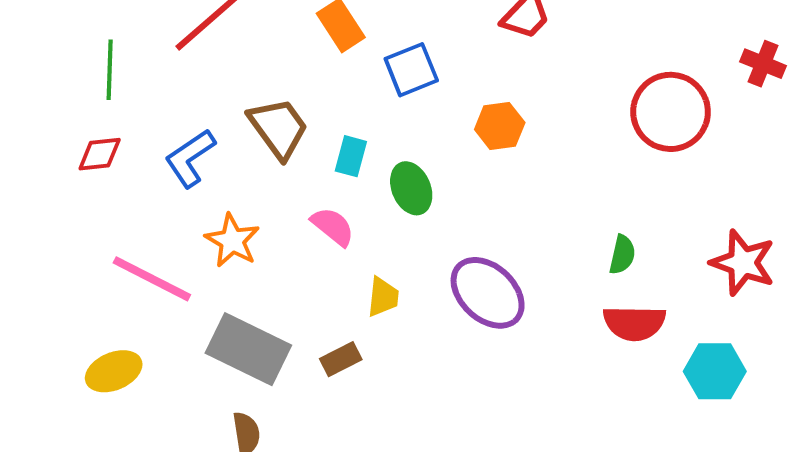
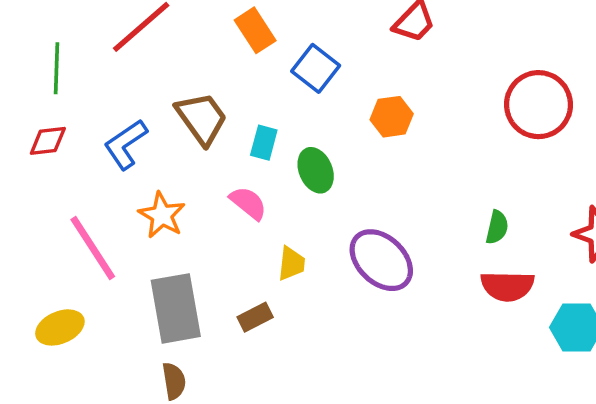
blue square: (411, 70) -> (316, 68), turned -30
pink line: (152, 279) -> (93, 248), turned 30
gray rectangle: (248, 349) -> (176, 308), turned 54

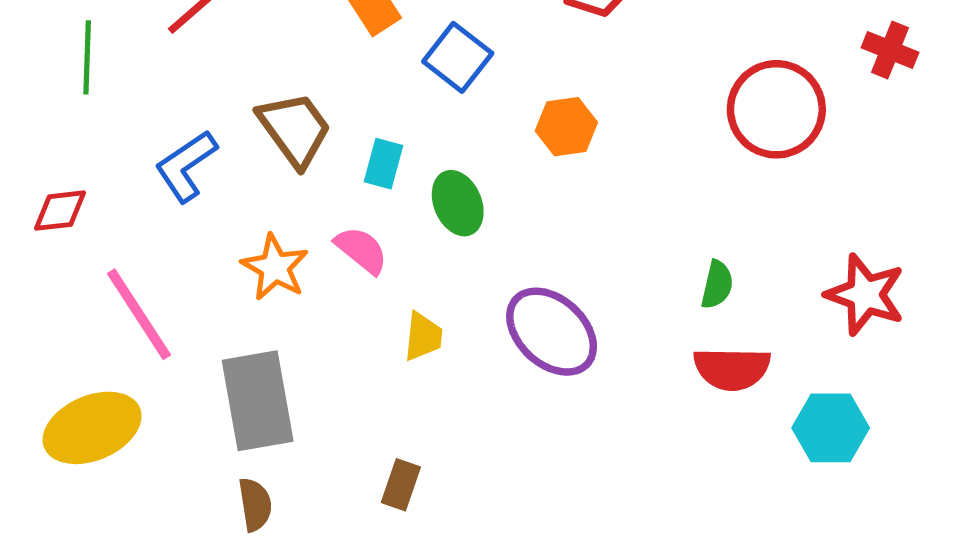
red diamond: (48, 141) -> (60, 211), moved
orange star: (162, 215) -> (275, 267), moved
brown rectangle: (255, 317) -> (401, 485), moved, turned -44
yellow ellipse: (60, 327) -> (92, 428), size x1.4

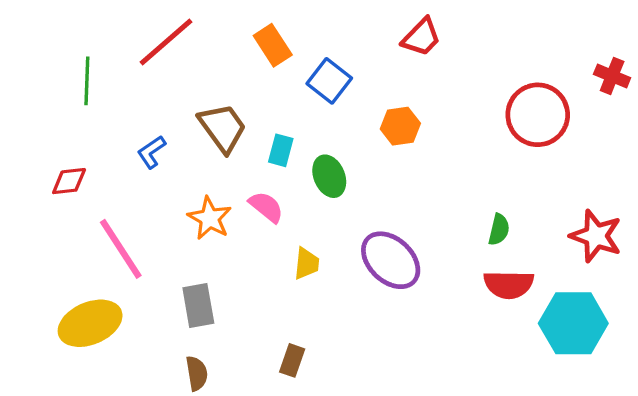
blue L-shape: (186, 166) -> (151, 152), size x0.7
gray rectangle: (258, 401) -> (198, 305), size x0.7
cyan hexagon: (831, 428) -> (573, 323), size x1.4

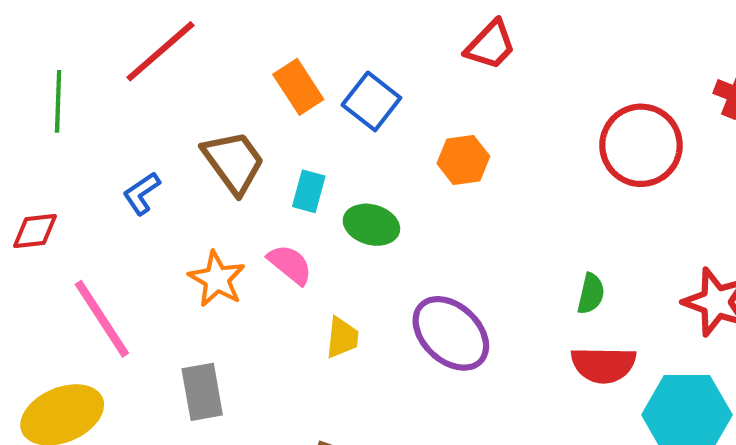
orange rectangle: (273, 45) -> (298, 87), moved
green ellipse: (329, 176) -> (371, 225), turned -51

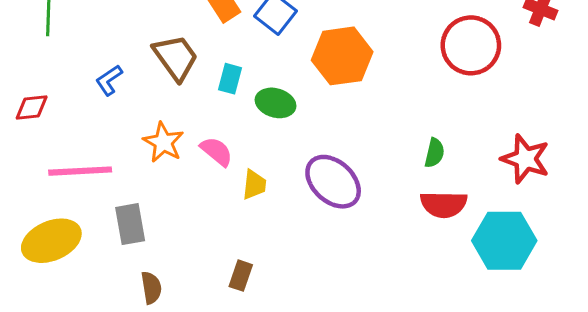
orange hexagon: (463, 160) -> (342, 56), size x1.6
pink semicircle: (290, 264) -> (216, 151), moved
pink line: (102, 319) -> (80, 171), turned -60
gray rectangle: (202, 392) -> (130, 224), moved

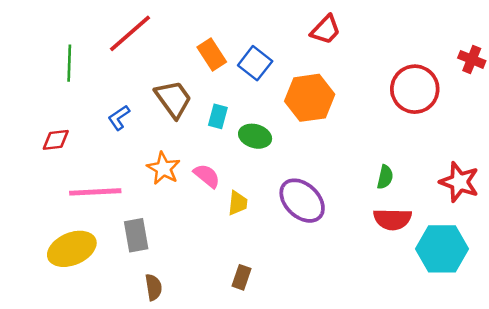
brown rectangle: (241, 276) -> (241, 277), moved

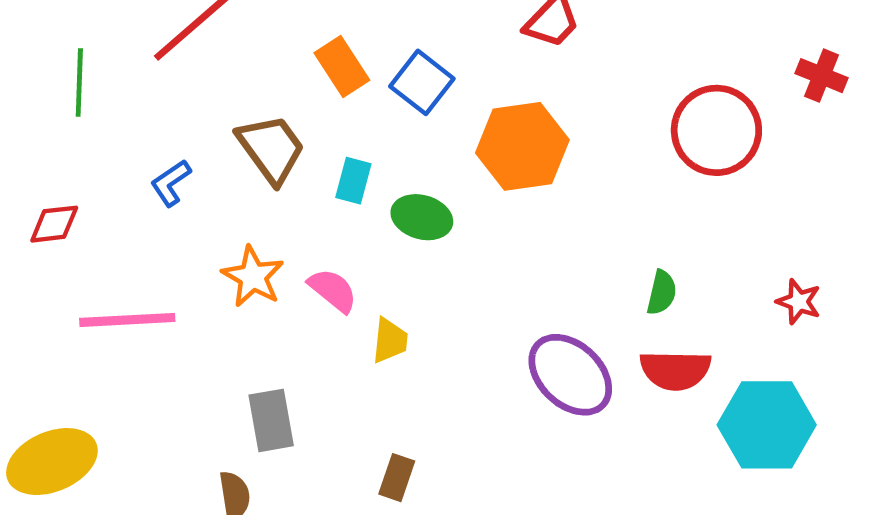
red star: (459, 182) -> (799, 302), size x0.6
purple ellipse: (302, 201) -> (570, 375), moved
gray rectangle: (136, 235) -> (271, 420), moved
yellow ellipse: (72, 249) -> (52, 462), moved

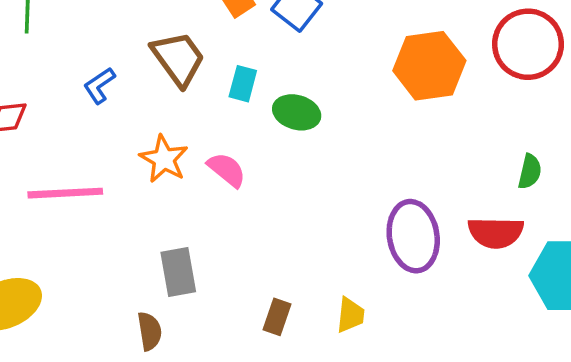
orange hexagon: (522, 146) -> (429, 66), moved
green semicircle: (662, 293) -> (530, 172), moved
yellow trapezoid: (390, 340) -> (350, 315), moved
purple ellipse: (570, 375) -> (413, 236), turned 38

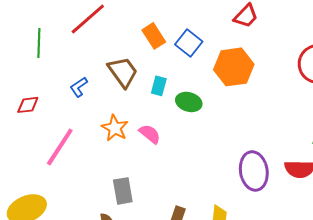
orange hexagon: (429, 66) -> (234, 67), moved
pink line: (65, 193) -> (60, 147), turned -54

